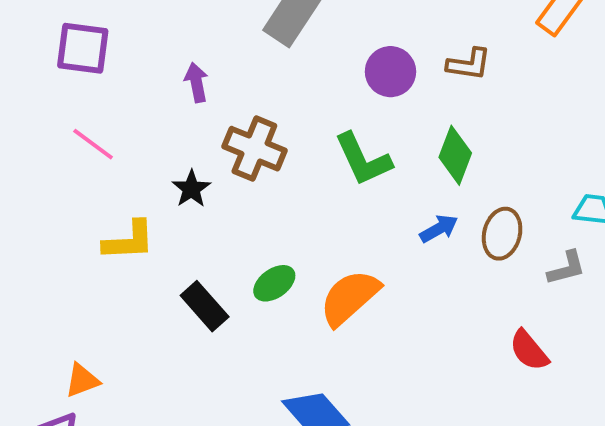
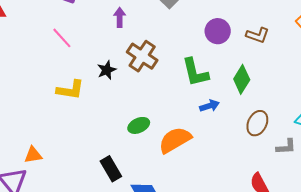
blue arrow: (439, 229) -> (209, 106), moved
black rectangle: (205, 306) -> (111, 169), moved

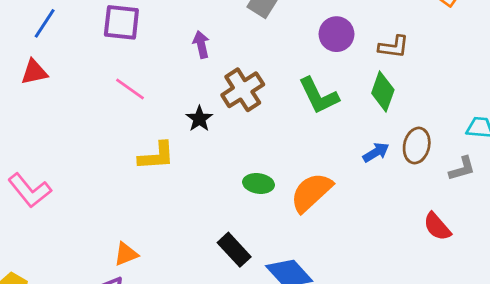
brown L-shape: (258, 35) -> (394, 47), moved
brown cross: (142, 56) -> (243, 90), turned 36
blue arrow: (209, 106) -> (376, 152), moved
green ellipse: (139, 125) -> (259, 183), turned 45

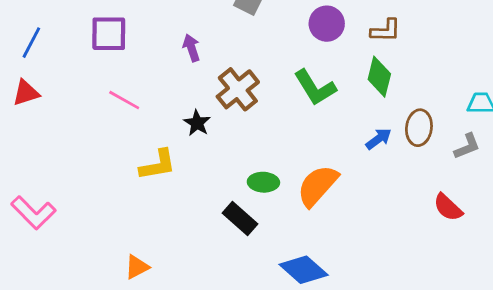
black rectangle: (234, 250) -> (240, 219), moved

